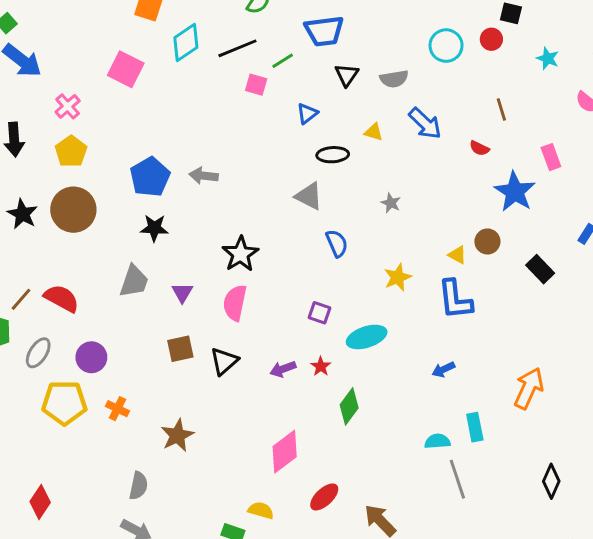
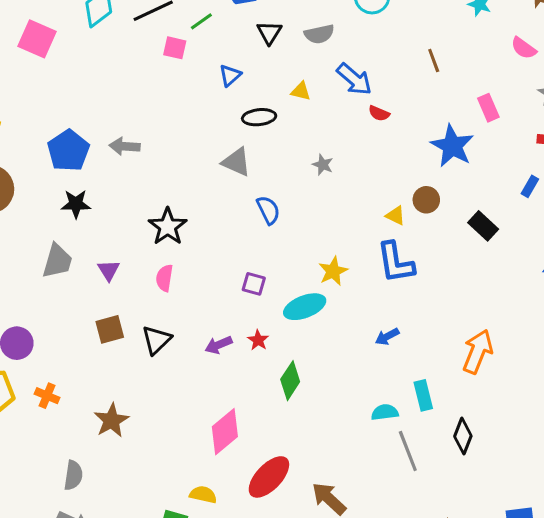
red semicircle: (479, 148) -> (379, 113), moved
yellow star: (398, 277) -> (333, 271), moved
pink semicircle: (235, 303) -> (164, 278), size x0.7
black diamond: (551, 481) -> (463, 436), moved
red ellipse: (324, 497) -> (269, 477), size x1.4

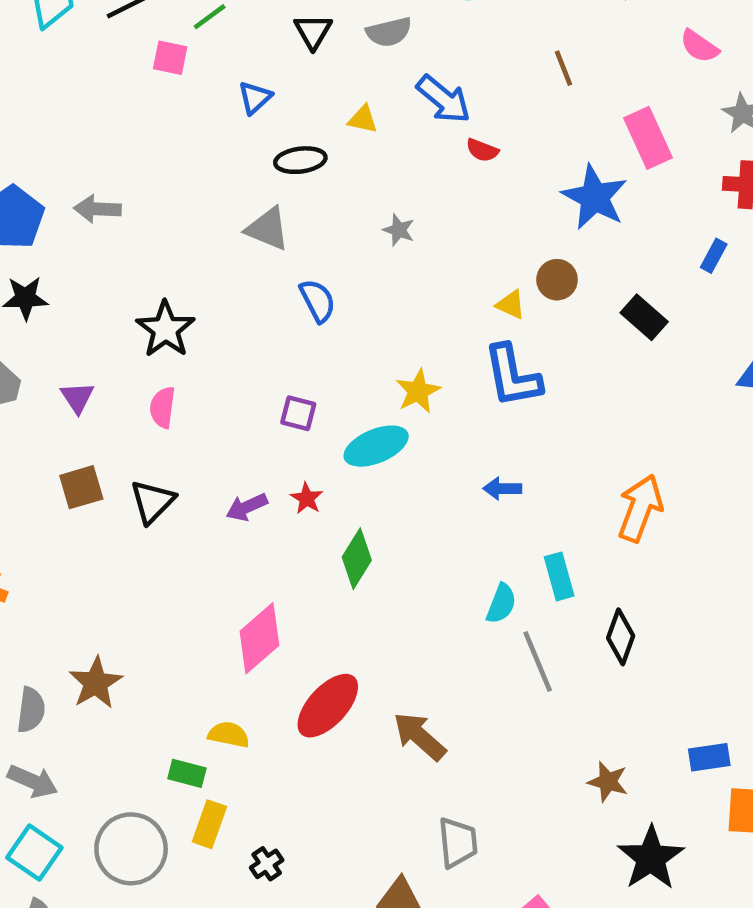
pink rectangle: (488, 108) -> (648, 138), size x1.4
blue arrow: (387, 337) -> (502, 489), turned 30
cyan semicircle: (385, 412) -> (501, 604), turned 120
brown star: (111, 420) -> (96, 683), moved

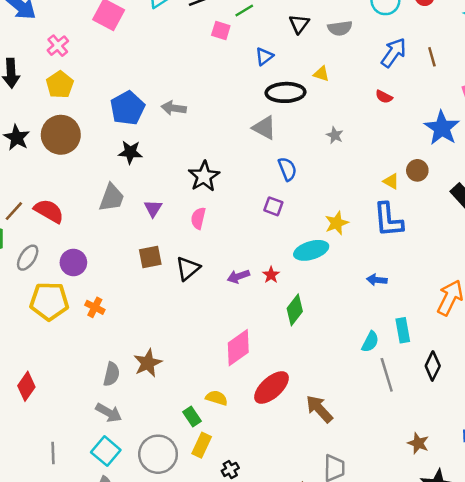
blue arrow: (444, 99) -> (394, 53), moved, turned -100
black ellipse: (300, 160) -> (286, 92), size x1.4
purple square: (298, 413) -> (273, 206), moved
green rectangle: (187, 773) -> (192, 417), turned 36

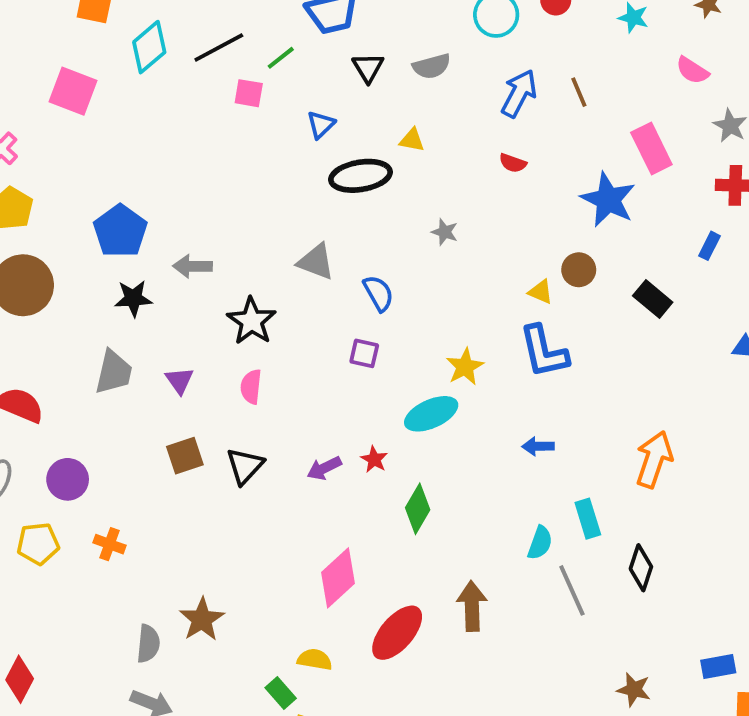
gray arrow: (174, 108) -> (192, 266), moved
gray triangle: (264, 128) -> (316, 262), moved
yellow pentagon: (49, 301) -> (38, 544), size x0.7
brown arrow: (319, 409) -> (472, 606), moved, turned 48

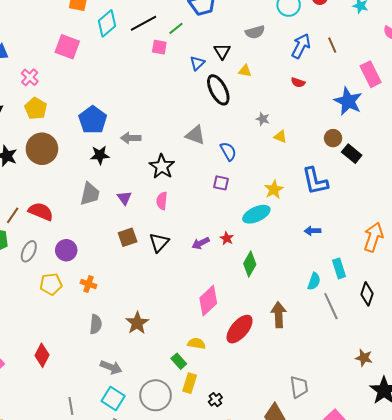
black triangle: (368, 68) -> (222, 51), moved
black ellipse: (361, 176) -> (218, 90), turned 72
yellow triangle: (541, 292) -> (280, 137), moved
black rectangle: (653, 299) -> (352, 154), moved
gray semicircle: (148, 644) -> (96, 324), moved

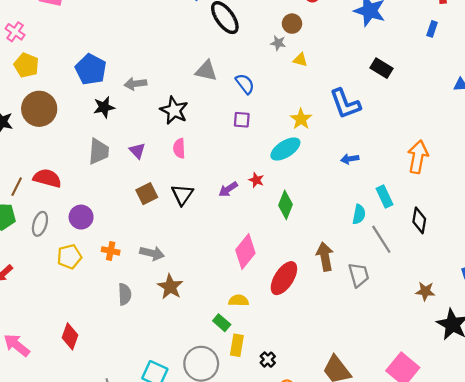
brown circle: (333, 138) -> (292, 24), moved
gray arrow: (111, 367) -> (152, 253), moved
gray trapezoid: (299, 387) -> (359, 275), moved

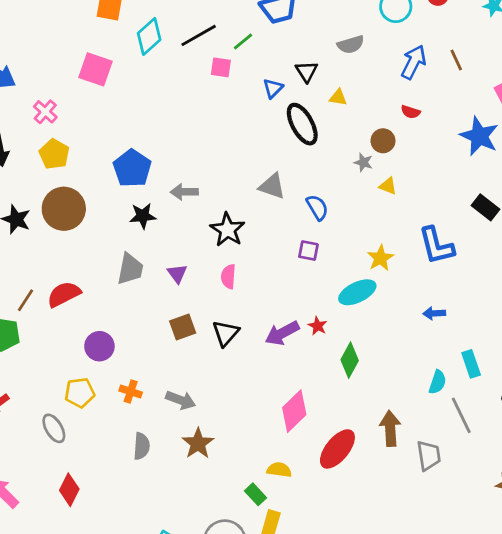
red semicircle: (47, 178) -> (64, 294), turned -48
purple arrow: (228, 189) -> (282, 333), size x1.4
gray ellipse: (40, 224) -> (54, 428), moved, turned -55

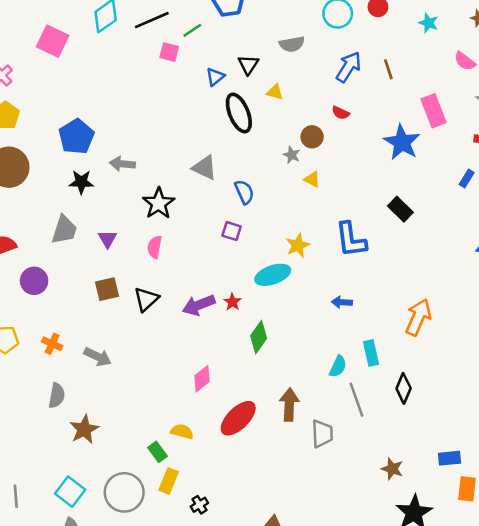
purple circle: (99, 346) -> (34, 281), moved
pink diamond: (294, 411) -> (202, 379), size x0.7
brown star: (198, 443) -> (84, 429), moved

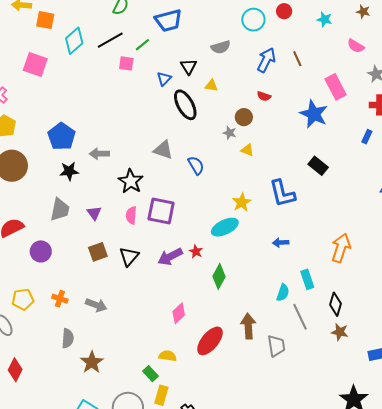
purple square: (232, 231) -> (161, 211), moved, size x1.8
brown star: (392, 469) -> (340, 332), moved

